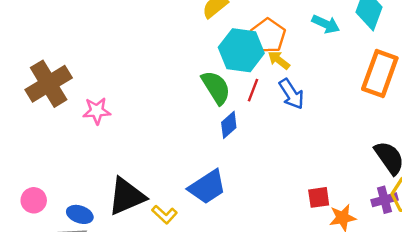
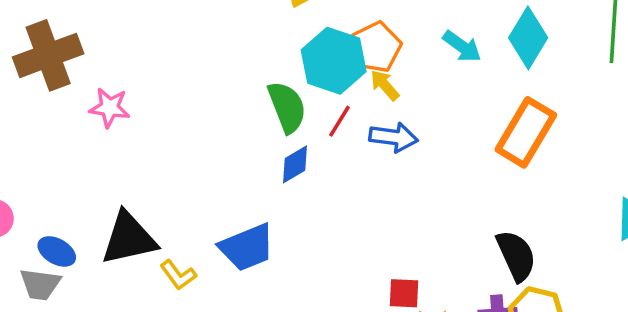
blue arrow: (291, 94) -> (394, 137), turned -60

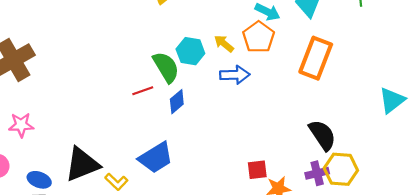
orange pentagon: (376, 47) -> (258, 37), moved
cyan hexagon: (334, 61) -> (190, 51), moved, size x0.7
pink star: (110, 108) -> (21, 125), moved
red line: (339, 121) -> (143, 91), moved, turned 48

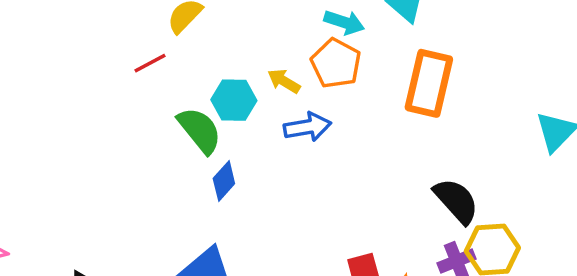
red line: (143, 91) -> (150, 63), moved

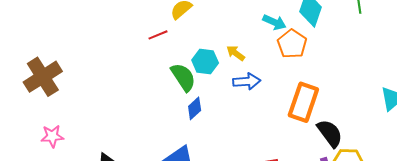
orange pentagon: (336, 63) -> (292, 44), moved
orange rectangle: (429, 83) -> (303, 102), moved

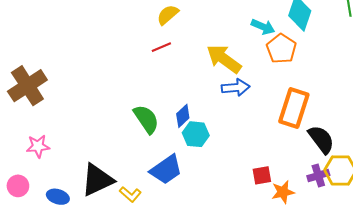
red line: (158, 35) -> (161, 47), moved
yellow arrow: (236, 53) -> (224, 59), size x1.8
cyan hexagon: (205, 62) -> (196, 134), moved
green semicircle: (183, 77) -> (146, 119), moved

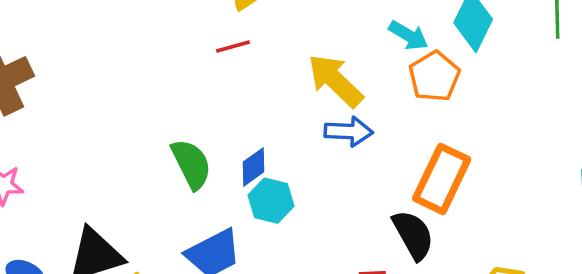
black semicircle: (321, 139) -> (413, 235), moved

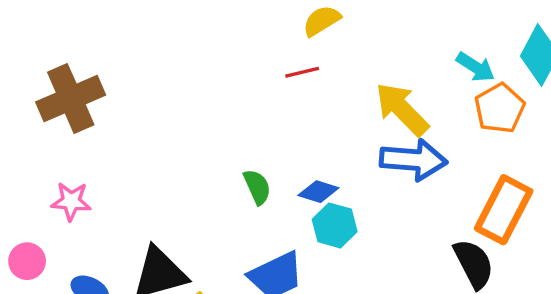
blue arrow: (349, 131) -> (413, 160), size x1.4
green semicircle: (191, 164) -> (257, 187), size x0.7
blue diamond: (253, 167) -> (318, 192), turned 51

